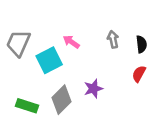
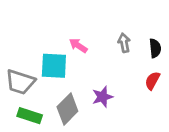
gray trapezoid: (18, 43) -> (20, 82), moved, turned -96
cyan square: (49, 60) -> (54, 66), turned 30

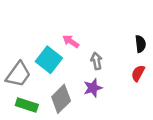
gray arrow: (124, 43) -> (96, 61), moved
cyan square: (54, 66) -> (49, 60), turned 35
gray trapezoid: (20, 82) -> (18, 74), turned -72

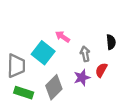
black semicircle: (140, 44) -> (111, 42), moved
red semicircle: (138, 73) -> (101, 70), moved
gray trapezoid: (18, 74) -> (16, 66), turned -35

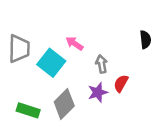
black semicircle: (111, 42) -> (145, 40), moved
gray trapezoid: (16, 66) -> (19, 49), moved

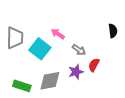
gray arrow: (102, 64) -> (79, 50), turned 136
gray diamond: (64, 104) -> (50, 81), turned 35

